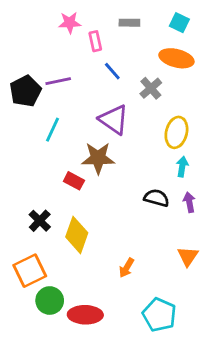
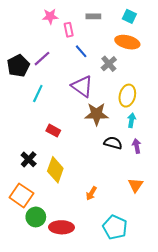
purple line: (58, 81) -> (42, 59), turned -30
brown star: (98, 158) -> (96, 114), moved
orange square: (30, 271) -> (21, 195), turned -30

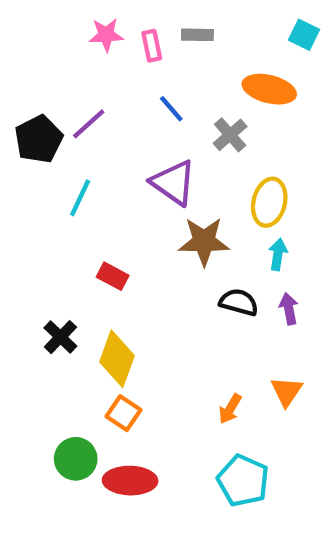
cyan square: (129, 16) -> (304, 35), moved
pink rectangle: (69, 30) -> (152, 46), moved
orange arrow: (91, 193) -> (230, 409), moved
orange square: (21, 195) -> (124, 413), moved, size x0.7

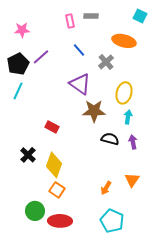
pink star: (106, 35) -> (22, 30), moved
cyan line: (80, 198) -> (18, 91), moved

